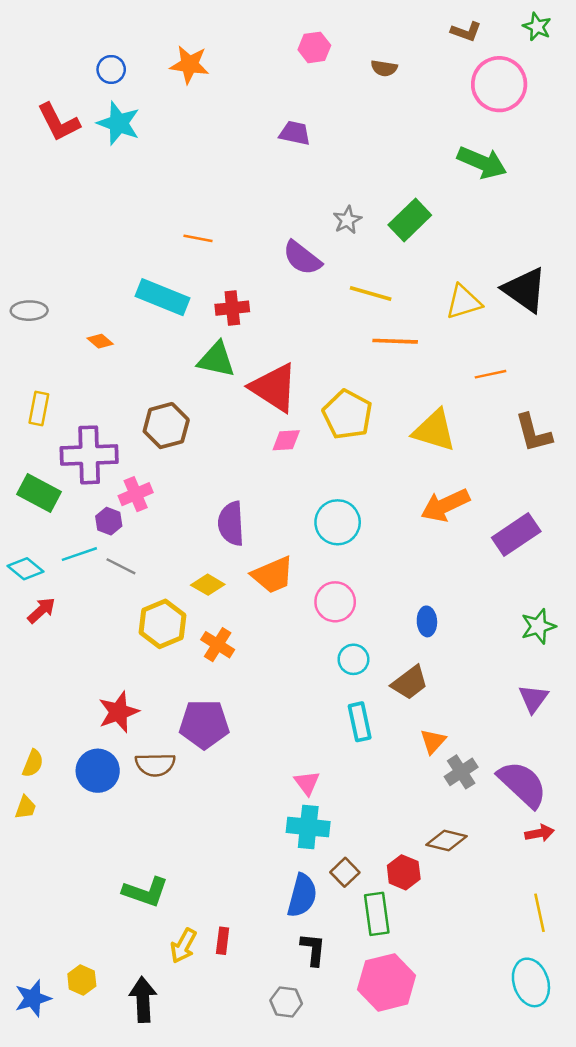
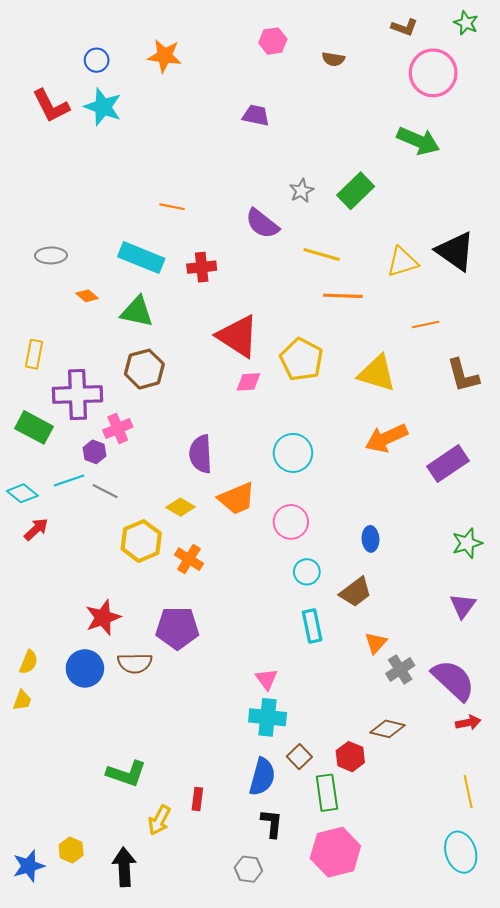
gray ellipse: (29, 311) -> (51, 255), moved
green triangle: (216, 360) -> (137, 312), moved
red rectangle: (223, 941) -> (197, 799), moved

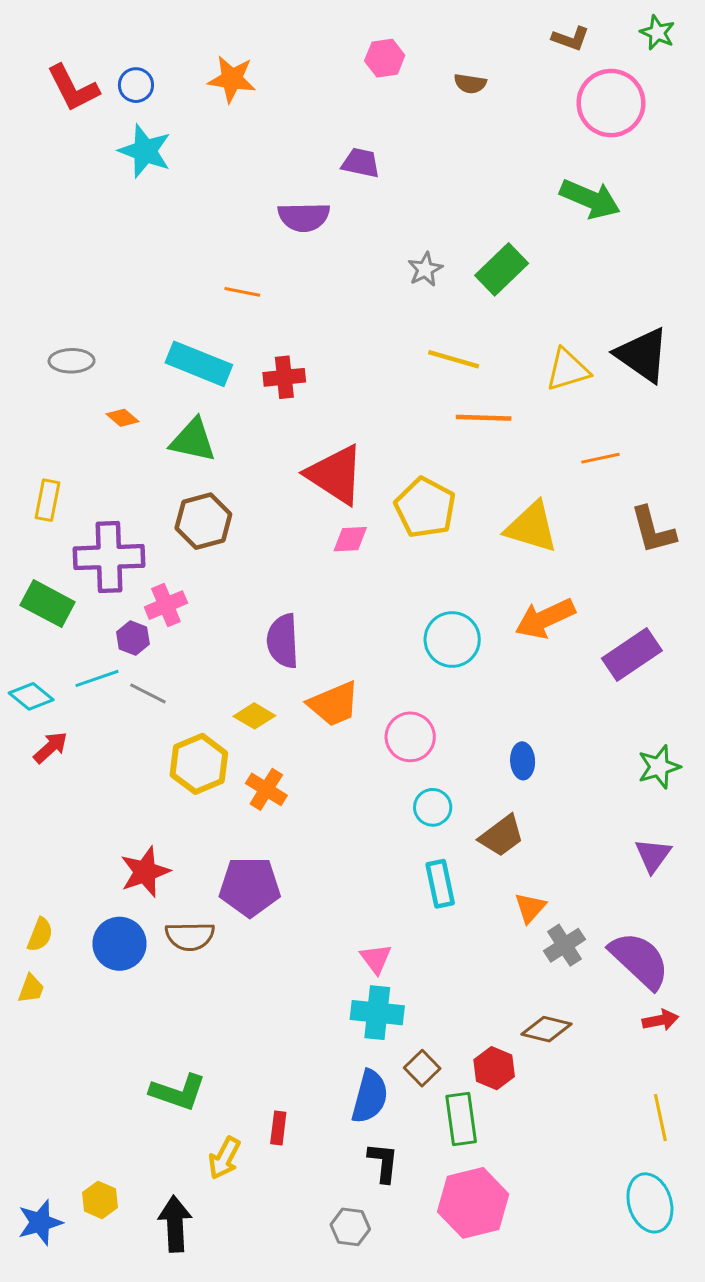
red L-shape: (51, 106) -> (73, 88), moved
purple semicircle: (262, 224) -> (304, 217), moved, turned -39
cyan circle: (293, 453) -> (452, 640), moved

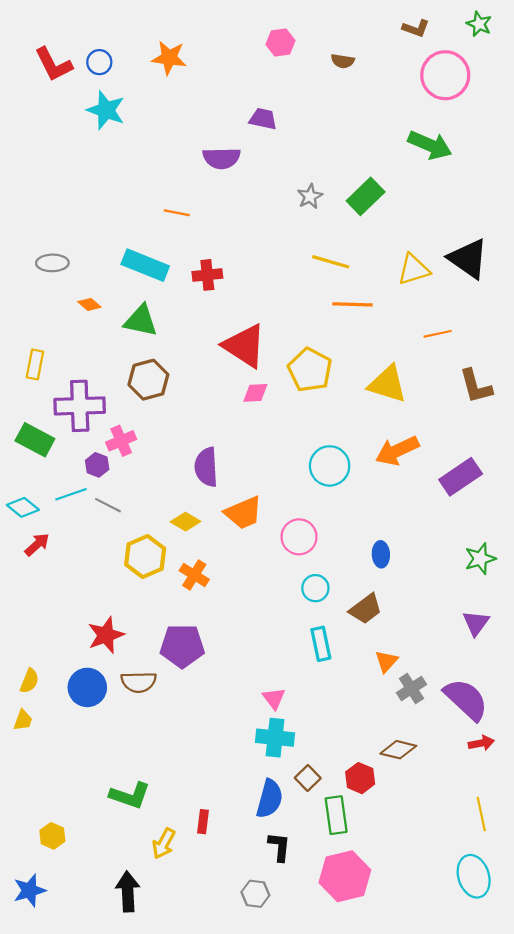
yellow hexagon: (100, 1200) -> (52, 836), moved

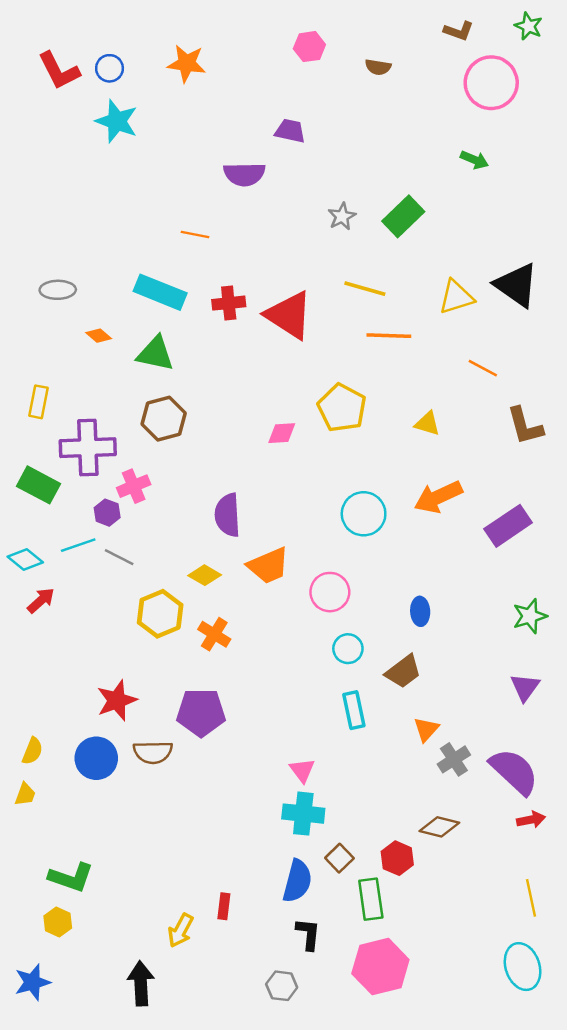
green arrow: (430, 145) -> (474, 160), size x0.6
orange line: (438, 334) -> (483, 368), turned 40
red triangle: (244, 346) -> (289, 315), moved
yellow triangle: (387, 384) -> (427, 423), size x0.6
green L-shape: (130, 795) -> (71, 877), moved

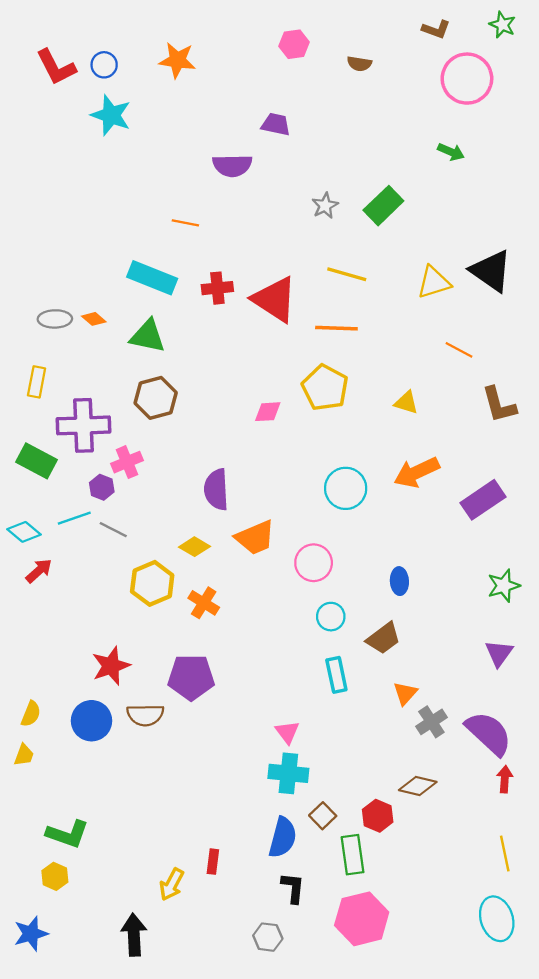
gray ellipse: (58, 290) -> (55, 319), moved
orange line: (389, 336) -> (336, 328), moved
red arrow: (531, 820) -> (505, 779), turned -75

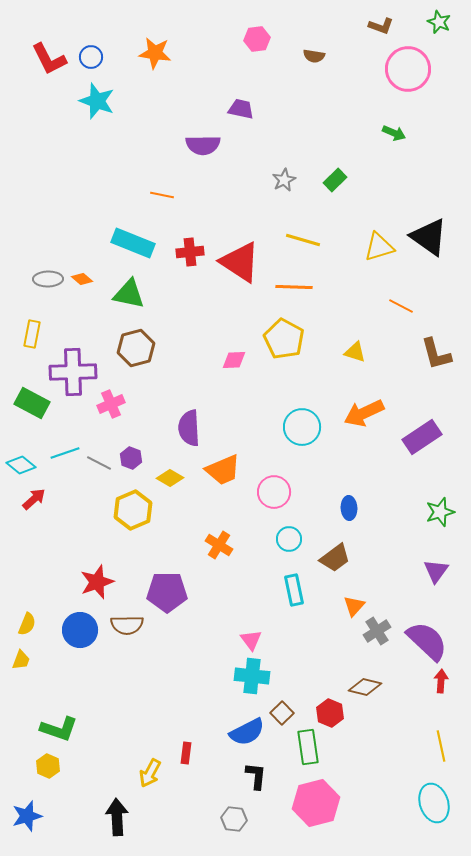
green rectangle: (383, 206) -> (335, 180), size x0.7
purple hexagon: (102, 487) -> (131, 458), moved
orange cross: (204, 603) -> (219, 545), moved
blue semicircle: (283, 837) -> (247, 732), turned 48

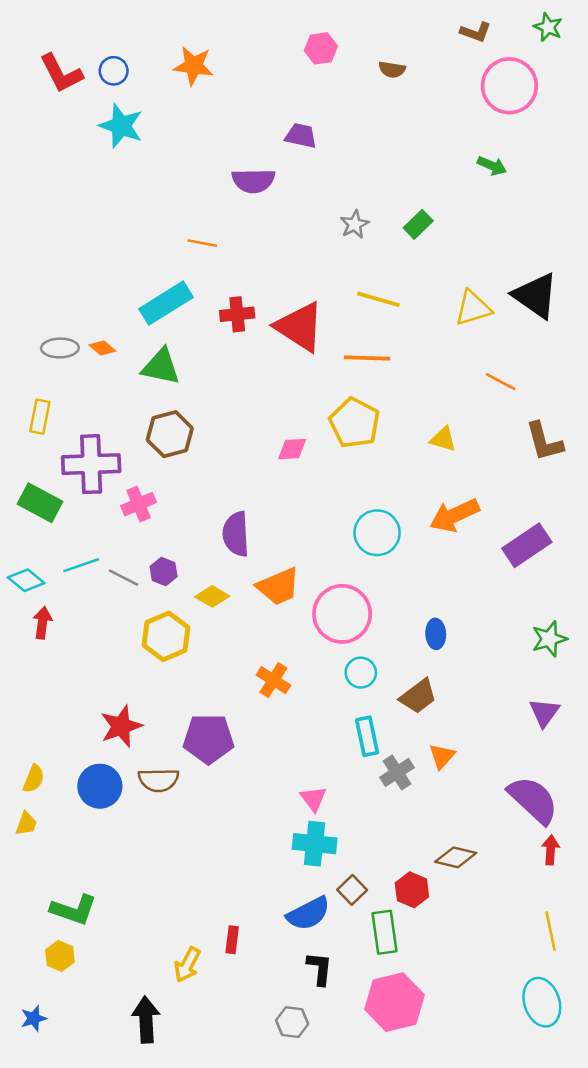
cyan rectangle: (133, 243) -> (166, 303), turned -54
pink circle: (274, 492) -> (342, 614), size x1.4
red arrow: (34, 499) -> (42, 623), turned -40
gray cross: (377, 631) -> (397, 772), moved
blue star: (27, 816) -> (34, 1018), size x0.7

